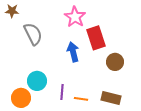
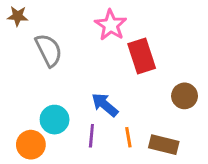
blue arrow: (73, 52) -> (105, 105), moved, turned -36
brown circle: (115, 62) -> (185, 96), moved
orange line: (81, 99) -> (128, 137), moved, turned 72

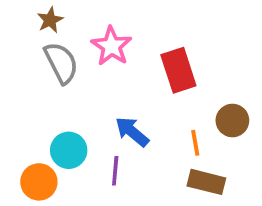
brown star: (18, 16) -> (50, 20), moved, turned -30
pink star: (111, 25) -> (111, 46), moved
orange line: (128, 137) -> (195, 143), moved

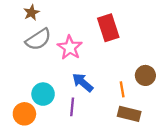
pink star: (111, 46) -> (70, 48), moved
gray semicircle: (61, 63) -> (38, 39), turned 84
red rectangle: (178, 70) -> (108, 28), moved

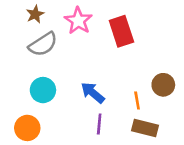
pink star: (70, 48) -> (78, 21), moved
cyan circle: (43, 94) -> (43, 90), moved
purple line: (72, 107) -> (99, 124), moved

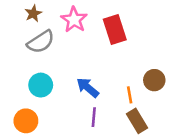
brown rectangle: (145, 128) -> (137, 121), turned 45

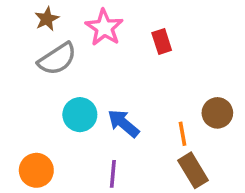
red rectangle: (115, 30) -> (162, 42), size x0.6
cyan circle: (41, 85) -> (80, 115), moved
purple line: (94, 117) -> (113, 174), moved

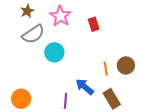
cyan circle: (80, 115) -> (54, 52), moved
blue arrow: (123, 123) -> (85, 87), moved
orange line: (183, 134) -> (106, 69), moved

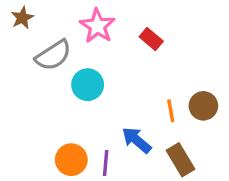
brown star: (27, 11) -> (22, 18), moved
red rectangle: (94, 24) -> (151, 39), turned -32
orange circle: (21, 99) -> (71, 160), moved

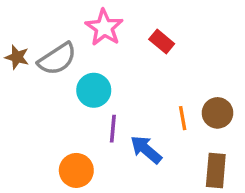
brown star: (22, 18) -> (17, 57), moved, turned -30
brown rectangle: (181, 160) -> (216, 170), moved, turned 36
purple line: (106, 163) -> (113, 129), moved

